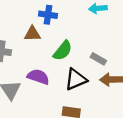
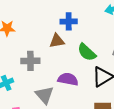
green semicircle: (63, 51) -> (87, 52), turned 102

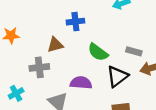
brown triangle: (57, 41) -> (55, 45), moved

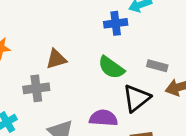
blue cross: (75, 22) -> (116, 23), moved
purple semicircle: (81, 83) -> (103, 118), moved

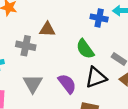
purple semicircle: (103, 118) -> (67, 84), turned 30

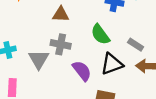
gray cross: (26, 46) -> (61, 44), moved
gray triangle: (33, 84) -> (39, 59), moved

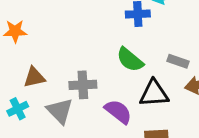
brown triangle: (61, 14) -> (34, 77), moved
black triangle: (112, 64) -> (154, 93), turned 30

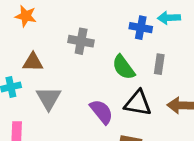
gray rectangle: (178, 61) -> (159, 64), moved, turned 66
gray cross: (83, 85) -> (81, 41), moved

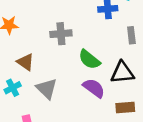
brown triangle: (33, 62) -> (25, 62), turned 48
green semicircle: (124, 67) -> (89, 59), moved

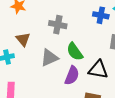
purple semicircle: (94, 88) -> (72, 76), turned 60
gray triangle: (47, 89) -> (49, 58), moved, turned 36

